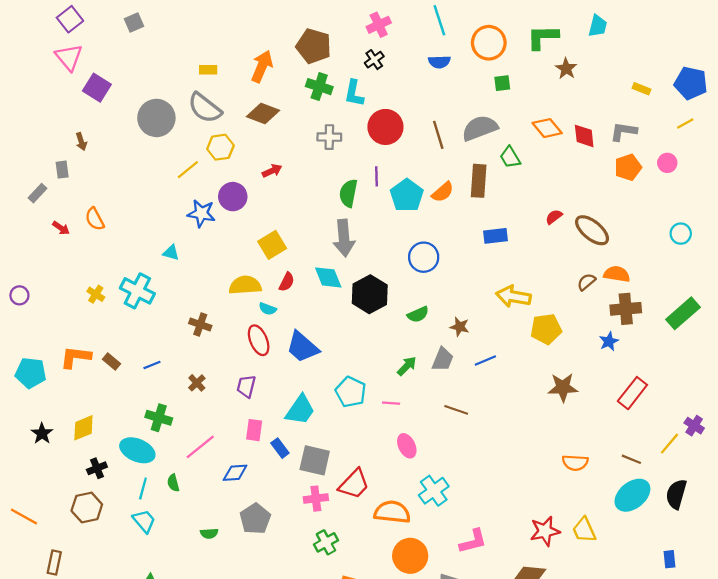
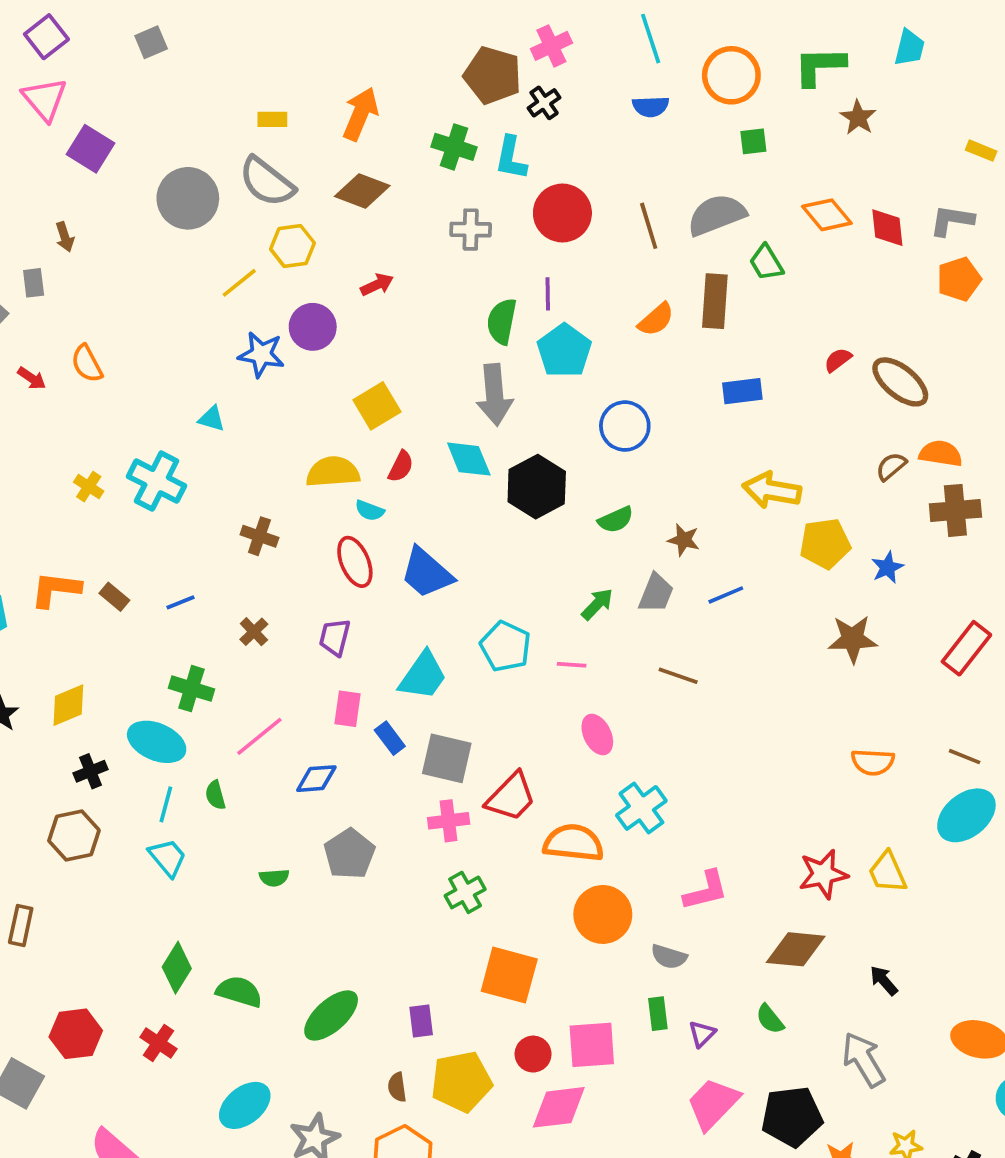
brown pentagon: (314, 46) -> (493, 75), moved
cyan pentagon: (407, 195) -> (564, 351), moved
blue star: (609, 341) -> (887, 567), moved

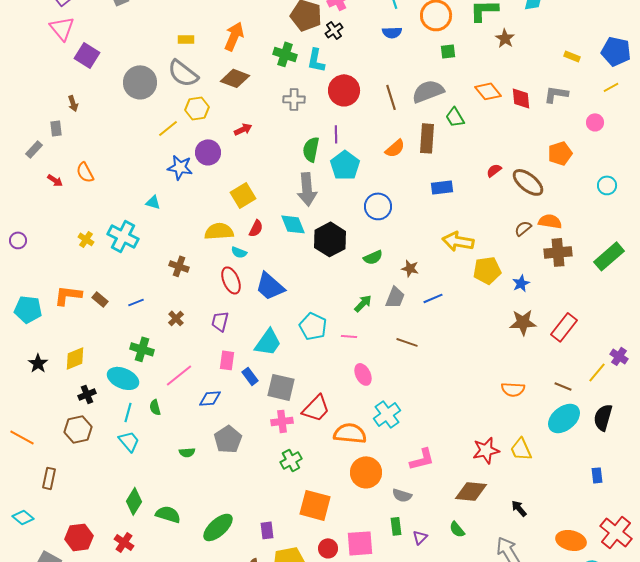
orange pentagon: (959, 279) -> (560, 153), moved
brown star: (853, 639) -> (523, 322), moved

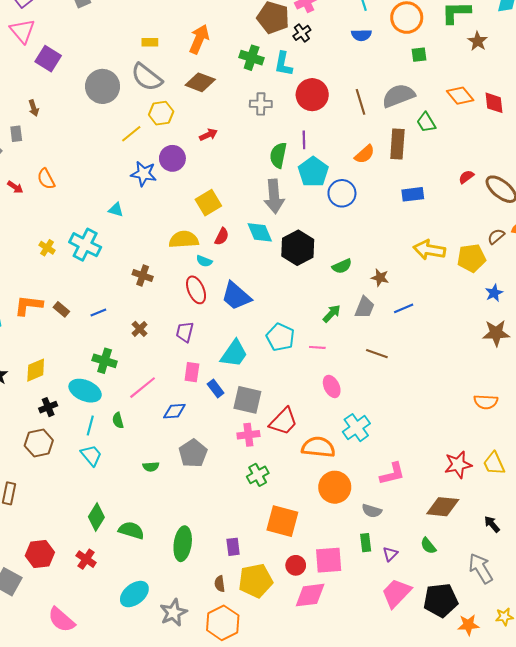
blue circle: (378, 206) -> (342, 193), moved
yellow pentagon: (487, 270) -> (471, 258), moved
green ellipse: (218, 527) -> (183, 544), turned -40

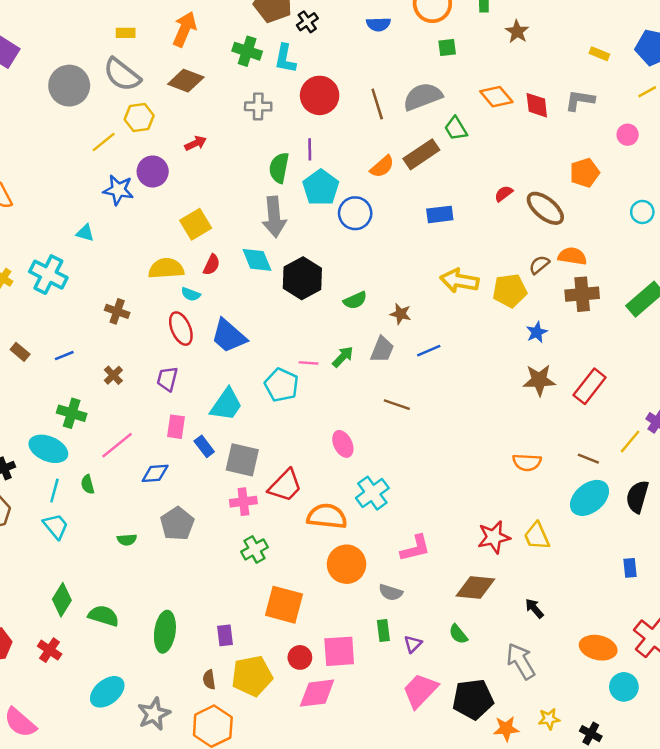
brown rectangle: (397, 144) -> (421, 154), turned 52
pink line: (317, 347) -> (308, 363), moved

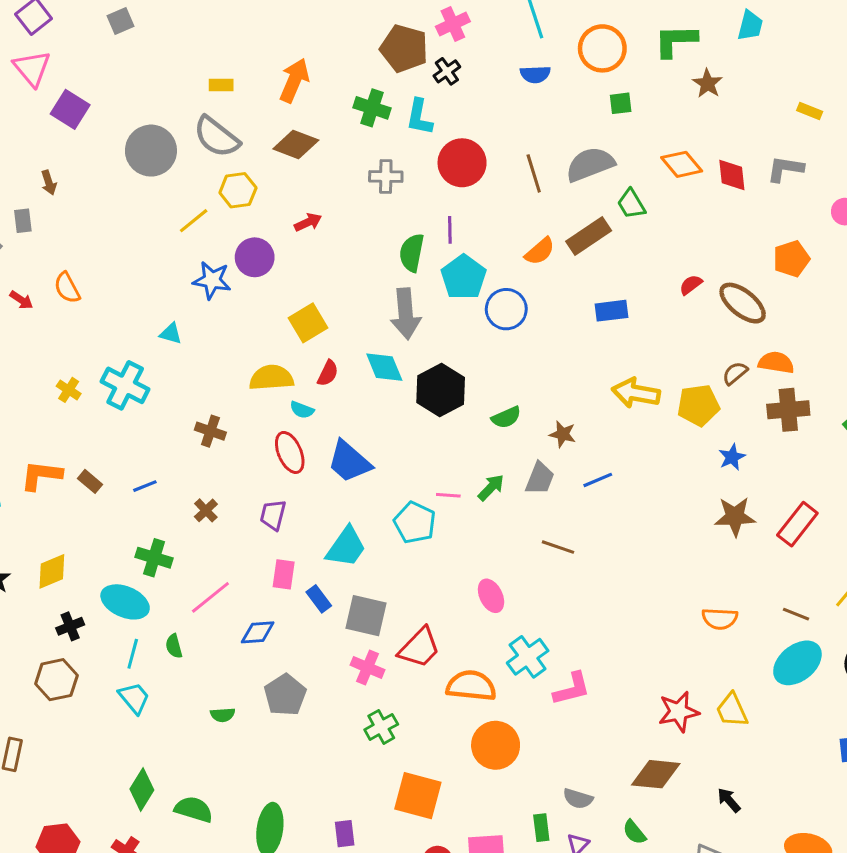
pink cross: (243, 502) -> (367, 667), turned 30
pink L-shape: (415, 548) -> (572, 689), moved
gray semicircle: (391, 592) -> (578, 799), moved

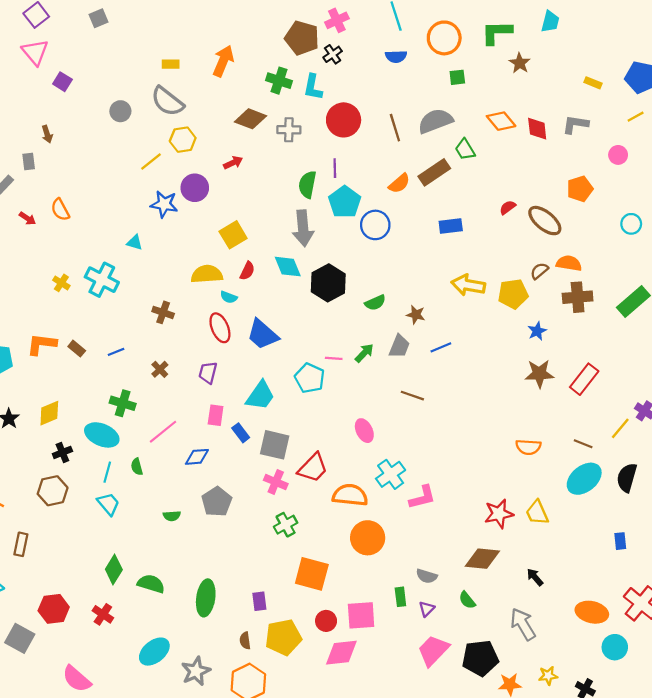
purple square: (70, 109) -> (62, 82), size x0.7
brown diamond: (296, 144) -> (251, 119), moved
gray circle: (151, 151) -> (120, 111), size x0.6

